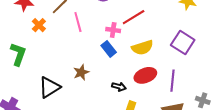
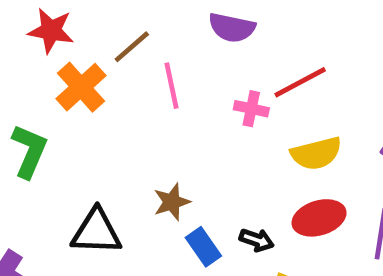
orange cross: (39, 25) -> (81, 87), size x1.5
blue rectangle: (109, 49) -> (203, 247), moved
black triangle: (49, 87) -> (96, 232), turned 30

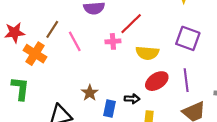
yellow semicircle: (316, 153) -> (147, 53), turned 35
blue rectangle: (203, 247) -> (109, 109), turned 63

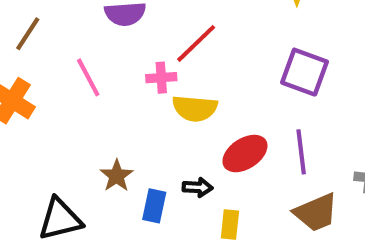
brown line: (52, 29) -> (28, 34), moved
yellow semicircle: (147, 53) -> (195, 108), moved

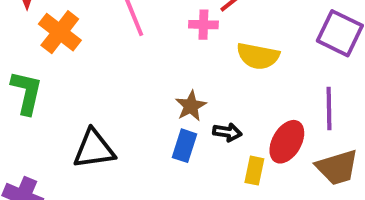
yellow semicircle: (195, 108) -> (258, 56), moved
red ellipse: (245, 154) -> (287, 142), moved, turned -33
brown star: (117, 176) -> (191, 106), moved

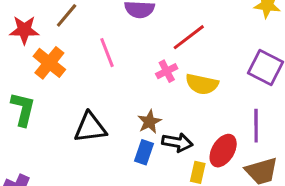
pink cross: (203, 25) -> (167, 71), moved, turned -30
black arrow: (227, 132) -> (177, 142), size x1.4
black triangle: (94, 149) -> (90, 127), moved

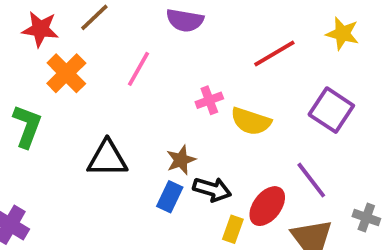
red line: (189, 37) -> (274, 54), moved
pink line: (107, 53) -> (139, 69), turned 44
purple line: (256, 126) -> (311, 180), turned -44

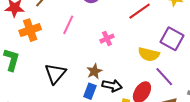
orange cross: (66, 73) -> (30, 30), turned 30
yellow semicircle: (251, 121) -> (149, 54), moved
black triangle: (107, 159) -> (55, 74), turned -45

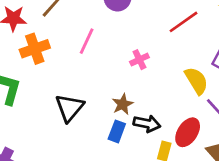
yellow semicircle: (149, 54) -> (196, 81), turned -135

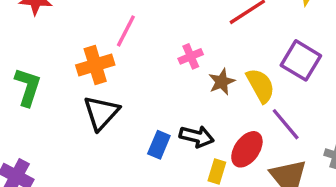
orange cross: (35, 49) -> (95, 65), moved
brown star: (123, 104) -> (222, 82), moved

